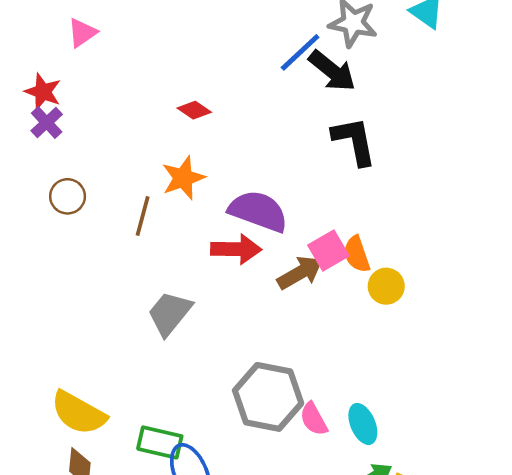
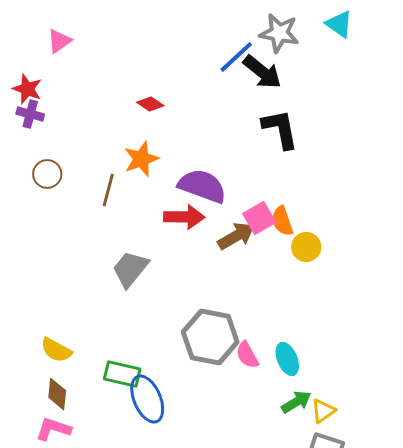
purple cross: (47, 123) -> (30, 114), turned -32
yellow semicircle: (79, 413) -> (56, 350), size x0.7

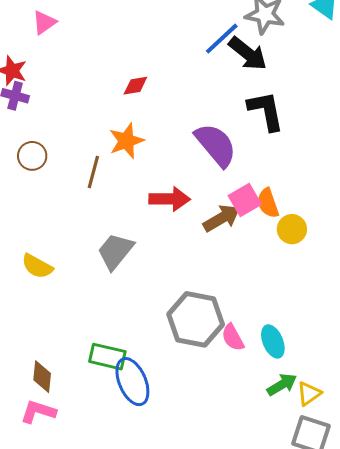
red diamond: (150, 104) -> (135, 86), turned -44
purple semicircle: (202, 186) -> (216, 145), moved, turned 30
yellow semicircle: (56, 350) -> (37, 266), moved

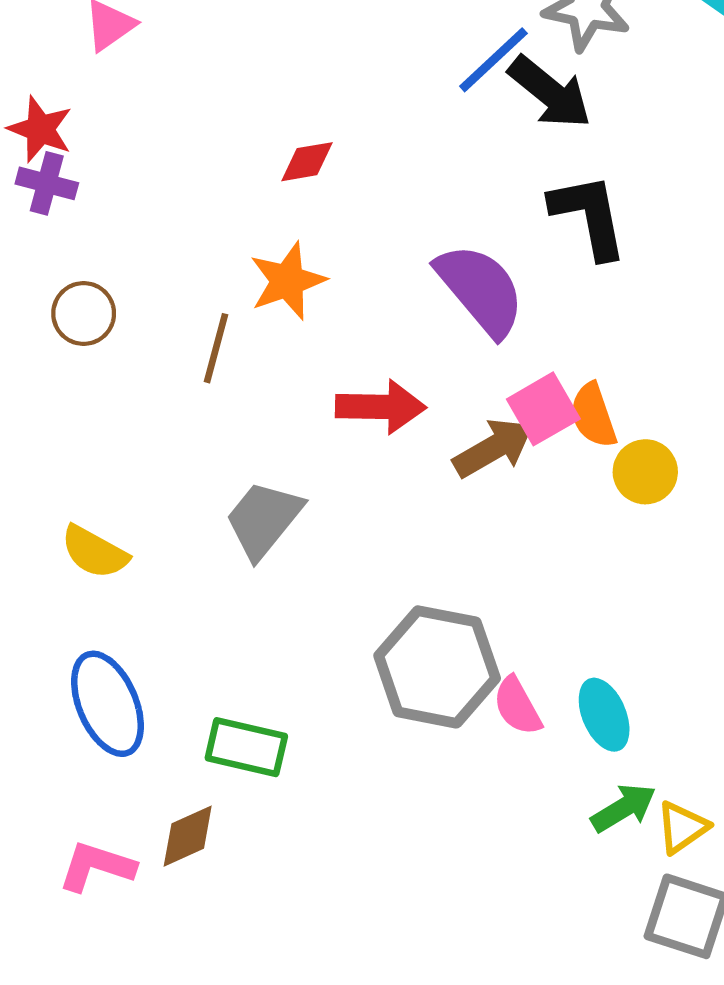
brown diamond: (42, 377) -> (188, 836), moved, turned 60
blue ellipse: (132, 382) -> (107, 704), moved

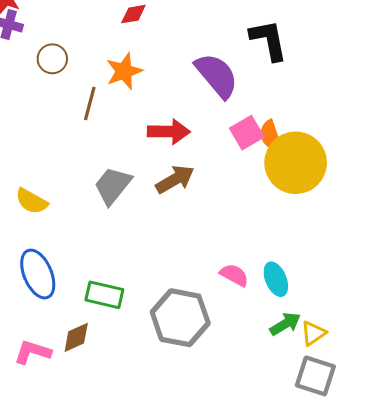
brown circle: (84, 313) -> (52, 59), moved
brown arrow: (493, 448) -> (175, 179), moved
yellow circle: (645, 472) -> (296, 163), size x2.0
gray hexagon: (437, 667) -> (180, 318), moved
pink semicircle: (517, 706) -> (234, 275), turned 148

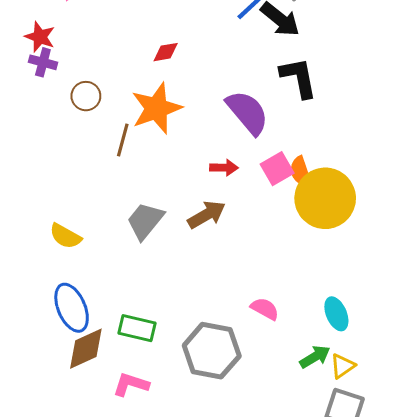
orange star: (124, 71) -> (156, 108), size x1.4
red arrow: (169, 132) -> (224, 168), moved, size x0.7
cyan ellipse: (276, 279) -> (336, 314), moved
brown diamond: (76, 337) -> (86, 349), moved, size x1.4
pink L-shape: (33, 352) -> (131, 384), moved

